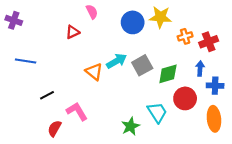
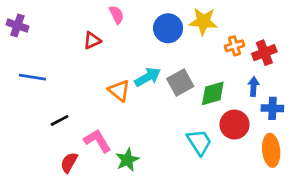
green star: (130, 126) -> (127, 160), moved

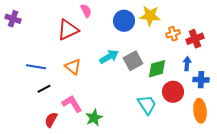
red triangle: (92, 40) -> (68, 30), size x1.6
blue line: (32, 77) -> (36, 67), moved
orange triangle: (119, 91) -> (73, 67), moved

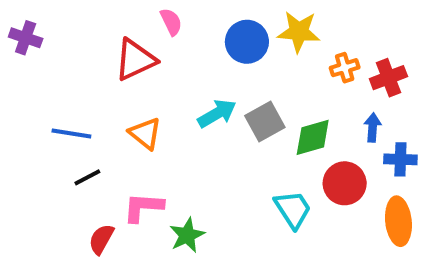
pink L-shape: (72, 104) -> (143, 207), turned -55

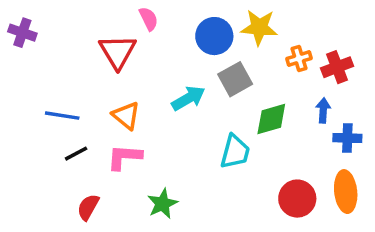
red triangle: (135, 60) -> (117, 52), turned -36
gray square: (265, 121) -> (235, 79), moved
red circle: (345, 183) -> (297, 199), moved
pink L-shape: (143, 207) -> (124, 157), moved
cyan trapezoid: (293, 209) -> (235, 152), moved, turned 48

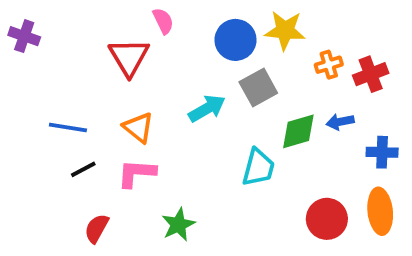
blue arrow: (323, 110) -> (340, 122), moved, turned -105

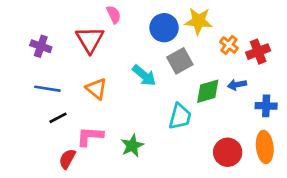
purple cross: (24, 36) -> (41, 46), moved
orange cross: (329, 65) -> (229, 45), turned -36
cyan arrow: (207, 108) -> (144, 75), turned 70
pink L-shape: (137, 173) -> (90, 136), moved
green star: (178, 225) -> (132, 146), moved

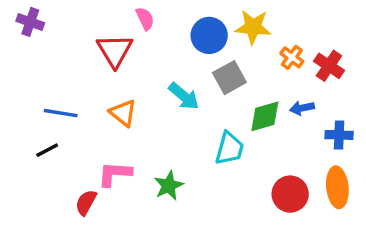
purple cross: (41, 46) -> (30, 22), moved
red cross: (258, 52) -> (329, 66), turned -35
black line: (58, 118) -> (47, 150), moved

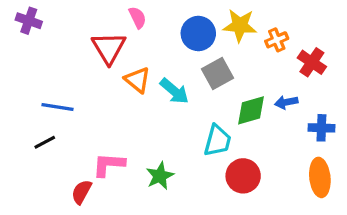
orange cross: (292, 57) -> (277, 40), moved, turned 30
orange triangle: (123, 113) -> (138, 80), moved
red circle: (290, 194) -> (243, 176), moved

